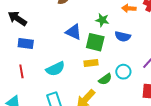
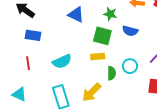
blue triangle: (74, 32) -> (76, 15), moved
green semicircle: (105, 79) -> (112, 73), turned -56

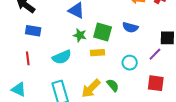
green star: (110, 14) -> (80, 35), moved
green semicircle: (112, 73) -> (113, 85), moved, turned -40

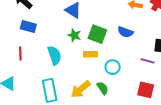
purple line: (155, 54) -> (147, 61), turned 56
cyan semicircle: (62, 57) -> (54, 55), turned -90
cyan circle: (130, 63) -> (113, 67), moved

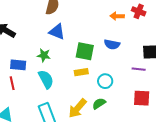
blue rectangle: (28, 26) -> (18, 65), moved
green star: (74, 35) -> (44, 55), moved
green semicircle: (103, 88) -> (99, 104), turned -80

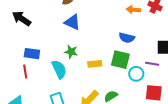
green square: (85, 51) -> (120, 60), moved
green star: (44, 55) -> (71, 52), moved
cyan circle: (105, 81) -> (136, 74), moved

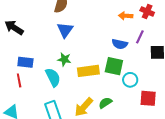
blue triangle: (72, 22) -> (65, 30), turned 42
yellow rectangle: (95, 64) -> (88, 71), size x1.5
purple line: (152, 64) -> (140, 37), moved, turned -72

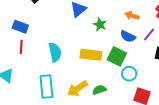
orange arrow: (126, 16) -> (132, 16), moved
green star: (64, 59) -> (100, 25), moved
blue rectangle: (25, 62) -> (20, 27), moved

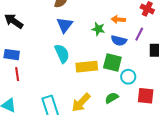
green star: (100, 25) -> (98, 29), moved
cyan semicircle: (55, 52) -> (62, 54), moved
green semicircle: (99, 90) -> (112, 98), moved

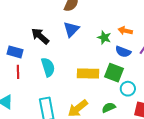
black arrow: (14, 21) -> (40, 36), moved
cyan semicircle: (62, 54) -> (48, 67), moved

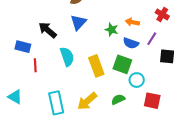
cyan semicircle: (48, 67) -> (67, 57), moved
red line: (18, 72) -> (35, 65), moved
yellow rectangle: (88, 73) -> (96, 66), turned 70

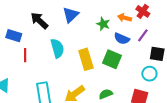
red cross: (162, 14) -> (143, 11), moved
cyan circle: (137, 80) -> (149, 74), moved

